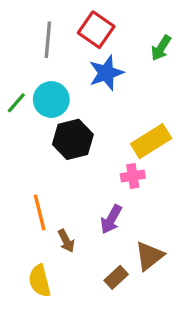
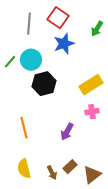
pink cross: (133, 176) -> (92, 112), moved
brown arrow: (66, 241) -> (52, 173), moved
brown triangle: (149, 256) -> (92, 175), moved

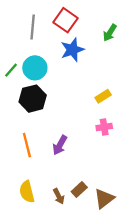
black hexagon: (44, 84) -> (33, 99), moved
yellow rectangle: (91, 85) -> (103, 96), size x0.6
purple arrow: (67, 132) -> (60, 145), moved

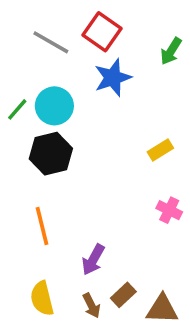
gray line: (33, 27) -> (51, 42), turned -65
pink cross: (104, 127) -> (169, 210), moved, turned 35
purple arrow: (60, 145) -> (93, 260), moved
brown triangle: (104, 199) -> (162, 309), turned 40

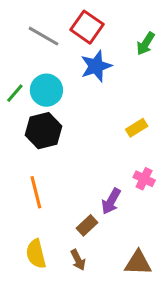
purple arrow: (93, 260) -> (111, 201), moved
brown rectangle: (123, 295) -> (87, 225), moved

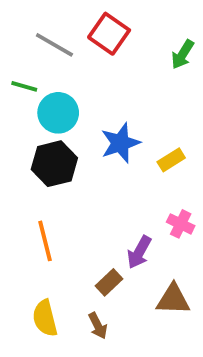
blue star: (96, 66) -> (120, 143), moved
green line: (15, 93) -> (24, 86), moved, turned 65
brown triangle: (138, 263) -> (173, 299), moved

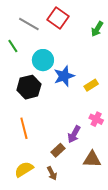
green line: (24, 86) -> (13, 46), turned 40
cyan circle: (58, 113) -> (43, 60), moved
yellow semicircle: (45, 318) -> (24, 169), turned 72

